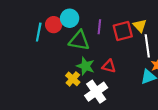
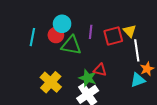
red circle: (54, 25) -> (56, 35), moved
green star: (86, 66) -> (88, 78), moved
yellow cross: (73, 79) -> (51, 82), moved, size x1.5

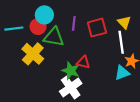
yellow triangle: (130, 31) -> (124, 22), moved
cyan line: (32, 37) -> (14, 29), turned 72
yellow cross: (51, 82) -> (33, 54), moved

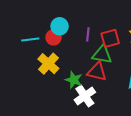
green triangle: (54, 37) -> (102, 55), moved
red triangle: (83, 62) -> (97, 72), size x1.5
green star: (71, 71) -> (74, 80), moved

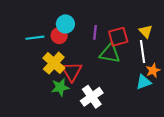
red triangle: (97, 72) -> (72, 71), moved, turned 45
green star: (74, 80) -> (60, 87), moved, turned -30

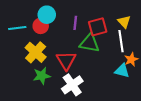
red triangle: (72, 71) -> (66, 60), moved
cyan triangle: (144, 82) -> (122, 71), turned 35

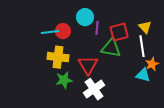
cyan circle: (47, 15) -> (85, 17), moved
cyan line: (17, 28) -> (50, 32), moved
yellow cross: (36, 52) -> (58, 57), turned -35

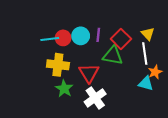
cyan circle: (85, 17) -> (81, 36), moved
red square: (119, 32) -> (121, 39), turned -30
green star: (64, 80) -> (64, 89), turned -30

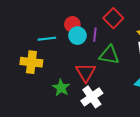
red circle: (63, 38) -> (72, 24), moved
red square: (121, 39) -> (113, 18), moved
yellow cross: (58, 65) -> (31, 62), moved

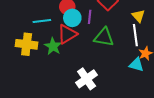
red triangle: (86, 72) -> (67, 34), moved, turned 30
green star: (61, 88) -> (53, 46), moved

